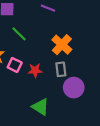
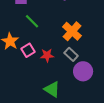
pink square: (15, 65) -> (28, 50), turned 32
gray rectangle: (61, 69) -> (71, 54), turned -40

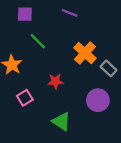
pink square: (28, 50) -> (25, 98), moved
gray rectangle: (71, 54) -> (109, 68), moved

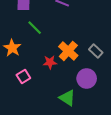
orange cross: (85, 53) -> (68, 51), moved
green triangle: (61, 121) -> (67, 98), moved

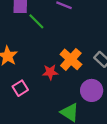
green line: (35, 28) -> (36, 21), moved

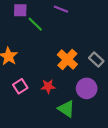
red star: (50, 72) -> (48, 86), moved

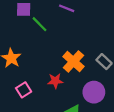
red star: (48, 86) -> (55, 81), moved

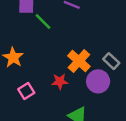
purple circle: (94, 92) -> (98, 81), moved

